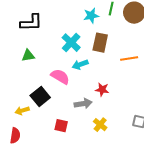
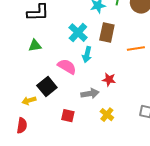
cyan arrow: (80, 65) -> (87, 55), turned -56

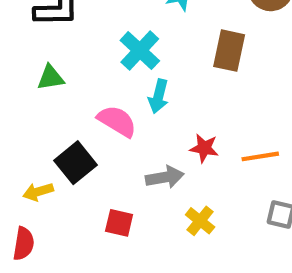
brown rectangle: (107, 33) -> (229, 51), moved
orange line: (136, 49) -> (260, 156), moved

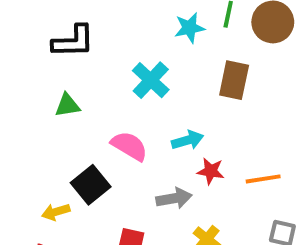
cyan arrow: (159, 96) -> (188, 140), moved, turned -120

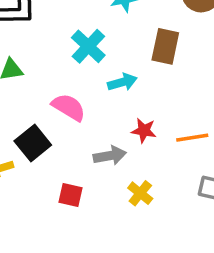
cyan arrow: (188, 140) -> (122, 82), moved

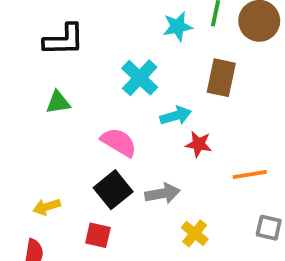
red star: (144, 131) -> (199, 144), moved
black square: (33, 143) -> (113, 190), moved
red square: (70, 195) -> (98, 235), moved

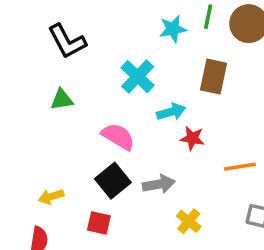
black L-shape: (64, 40) -> (67, 41), turned 63

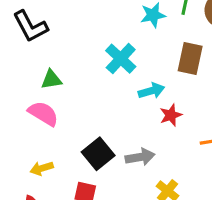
black L-shape: (67, 41) -> (30, 26), moved
pink semicircle: (118, 137) -> (43, 113), moved
red star: (192, 138) -> (171, 115), turned -30

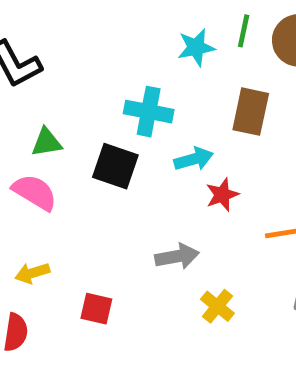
cyan cross: (121, 59) -> (149, 112), turned -32
black square: (98, 154) -> (115, 166), moved, turned -32

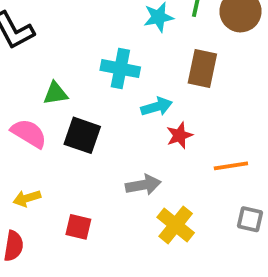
green triangle: (47, 142) -> (55, 93), moved
black square: (115, 166) -> (82, 135), moved
yellow cross: (217, 306) -> (176, 225), size x1.4

